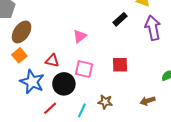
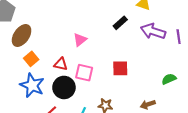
purple arrow: (153, 28) -> (153, 31), turned -60
orange square: (19, 55) -> (31, 59), moved
red triangle: (52, 61) -> (61, 64), moved

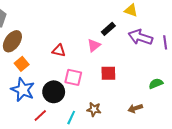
pink triangle: (80, 40) -> (94, 45), moved
red triangle: (61, 64) -> (59, 51), moved

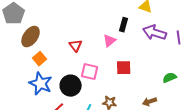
black rectangle: (108, 29) -> (124, 25), turned -32
red triangle: (59, 51) -> (76, 46), turned 40

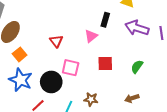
green semicircle: (170, 78) -> (137, 67), moved, turned -32

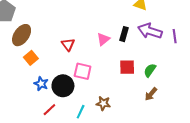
black rectangle: (105, 20) -> (124, 34), moved
red square: (105, 64) -> (127, 67), moved
blue star: (21, 80) -> (41, 84), moved, size x0.6
brown arrow: (132, 98) -> (151, 94), moved, turned -32

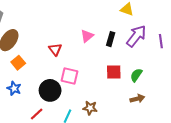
purple arrow: (150, 31) -> (136, 36), turned 110
pink triangle: (103, 39) -> (87, 36), moved
blue star: (41, 84) -> (14, 88), moved
brown arrow: (151, 94) -> (137, 99), turned -144

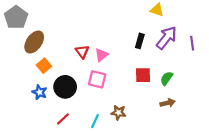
pink triangle: (87, 36) -> (101, 55), moved
black circle: (50, 90) -> (65, 87), moved

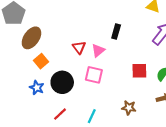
black rectangle: (140, 41) -> (116, 32), moved
brown star: (118, 112) -> (129, 108), moved

